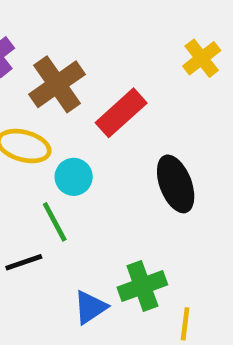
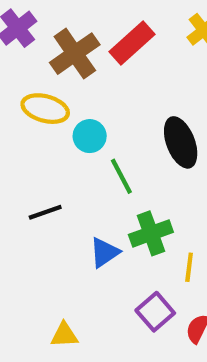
red rectangle: (121, 113) -> (132, 43), moved
green line: (55, 222) -> (121, 176), moved

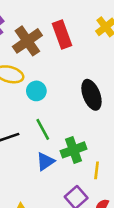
red rectangle: (132, 43) -> (62, 35), turned -68
green line: (121, 176) -> (43, 129), moved

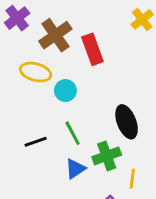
red rectangle: (62, 35) -> (92, 49), moved
black ellipse: (91, 95) -> (127, 122), moved

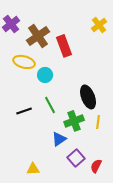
blue triangle: (75, 169) -> (59, 139), moved
yellow line: (132, 179) -> (98, 122), moved

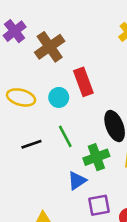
red rectangle: (64, 46) -> (83, 82), moved
yellow ellipse: (24, 62) -> (21, 97), moved
purple square: (76, 158) -> (99, 205), turned 30

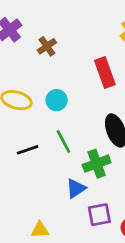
brown cross: (50, 47) -> (47, 46), size x0.6
red rectangle: (83, 82) -> (105, 73), moved

